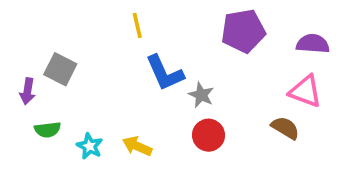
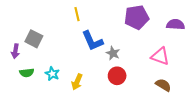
pink triangle: (305, 91) -> (160, 56), moved
brown semicircle: (285, 128) -> (163, 85), moved
cyan star: (90, 146) -> (52, 74), moved
yellow arrow: (137, 146) -> (77, 82), turned -91

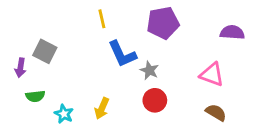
purple pentagon: (137, 17) -> (163, 23), moved
cyan star: (52, 74) -> (64, 114), moved

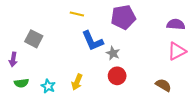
yellow line: (102, 19) -> (77, 14), turned -64
purple arrow: (20, 68) -> (13, 59), moved
pink triangle: (212, 74) -> (177, 51), moved, turned -48
green semicircle: (35, 96) -> (21, 83), moved

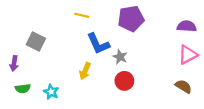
yellow arrow: (77, 82) -> (85, 71), moved
brown semicircle: (163, 85) -> (183, 86), moved

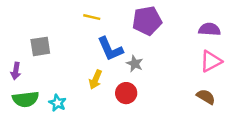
gray square: (36, 42) -> (40, 46), turned -36
red circle: (124, 81) -> (126, 93), moved
green semicircle: (23, 89) -> (26, 99), size x1.5

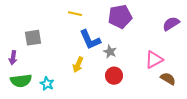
purple semicircle: (210, 29) -> (171, 24), turned -36
pink triangle: (211, 61) -> (154, 60), moved
red circle: (126, 93) -> (114, 76), moved

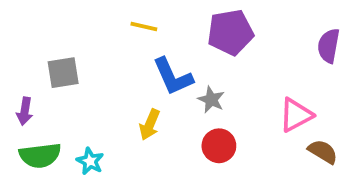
purple semicircle: (171, 24) -> (329, 46), turned -48

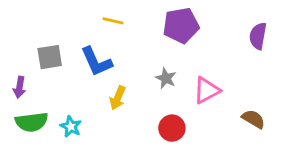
blue L-shape: (173, 77) -> (96, 62), moved
pink triangle: (296, 115) -> (207, 90), moved
red circle: (219, 146) -> (172, 128), moved

